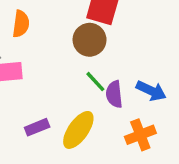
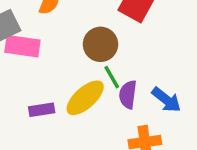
brown circle: (90, 40) -> (100, 44), moved
yellow ellipse: (78, 130) -> (85, 98), moved

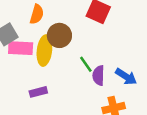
brown circle: (100, 44) -> (59, 35), moved
yellow ellipse: (85, 98) -> (44, 51), moved, turned -36

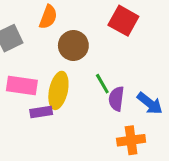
pink rectangle: (21, 48) -> (22, 86), moved
yellow ellipse: (44, 51) -> (58, 90), moved

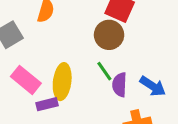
brown circle: (73, 45) -> (109, 35), moved
pink rectangle: (22, 86) -> (26, 80), turned 36

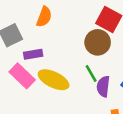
yellow ellipse: (62, 82) -> (54, 80), turned -76
purple rectangle: (47, 104) -> (33, 54), moved

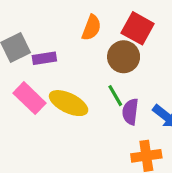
orange semicircle: (44, 17) -> (91, 28), moved
purple rectangle: (33, 54) -> (44, 58), moved

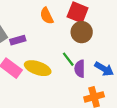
orange semicircle: (91, 28) -> (47, 16), turned 140
brown circle: (124, 57) -> (82, 32), moved

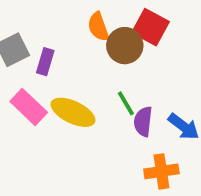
brown circle: (82, 32) -> (125, 46), moved
purple rectangle: (18, 40) -> (45, 62), turned -64

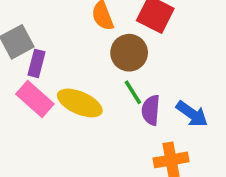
brown circle: (125, 46) -> (129, 53), moved
purple rectangle: (45, 62) -> (37, 63), moved

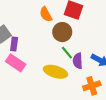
yellow ellipse: (80, 103) -> (55, 72), moved

